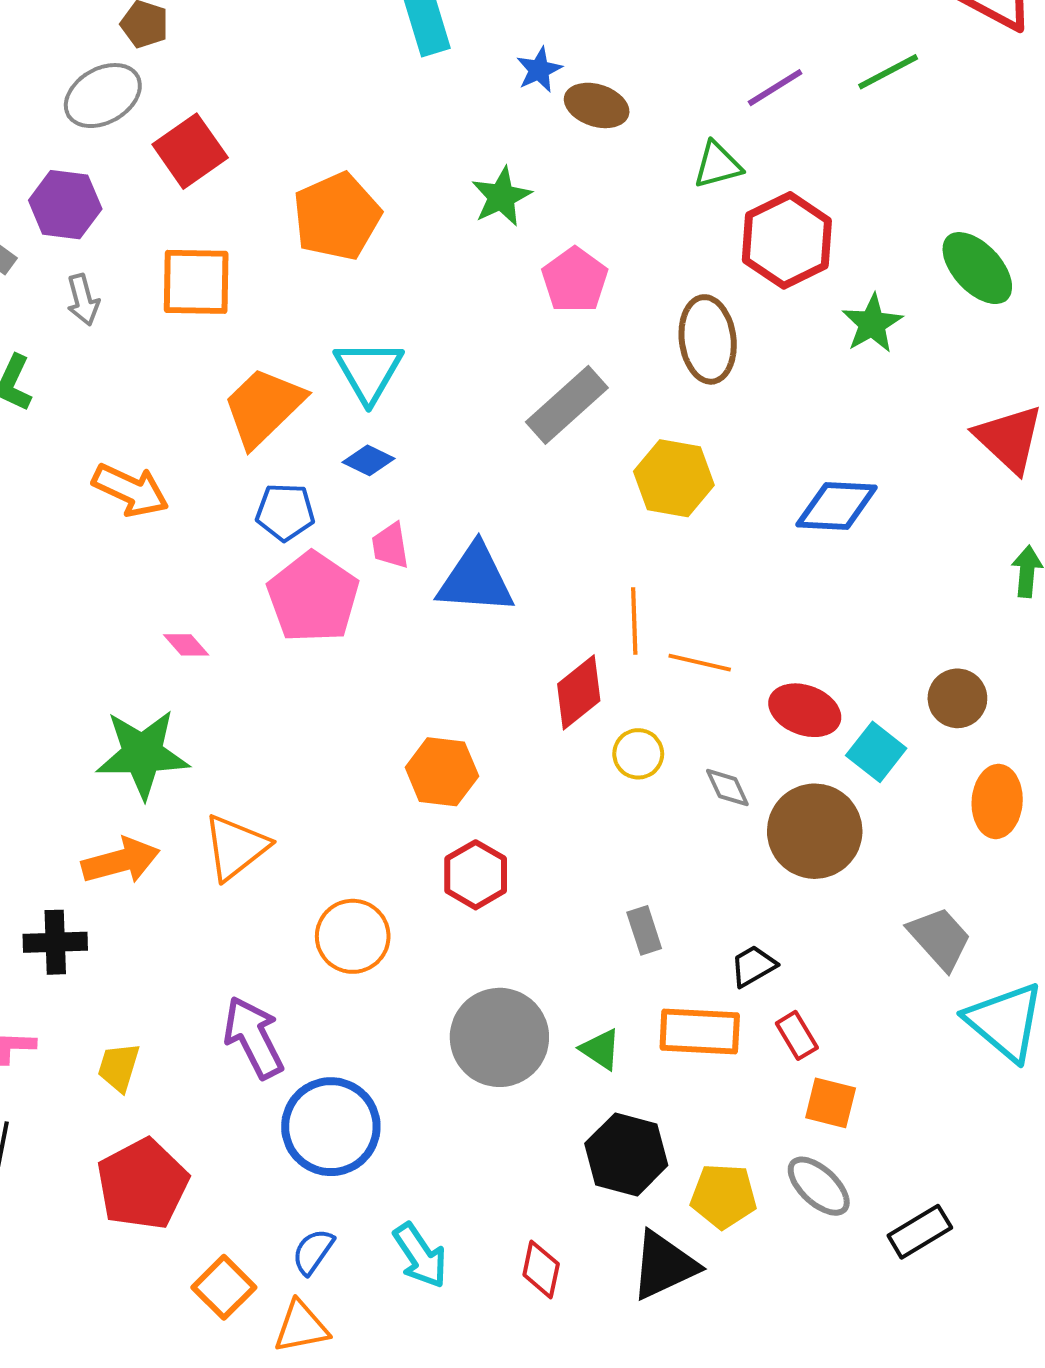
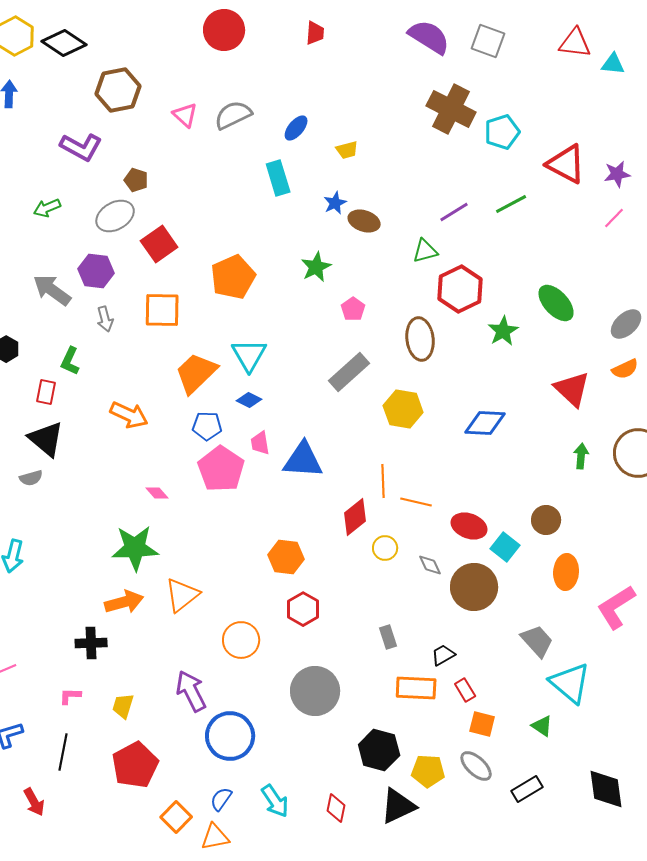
pink pentagon: (575, 280) -> (353, 309), size x0.7
green triangle: (601, 1049) -> (542, 726), moved

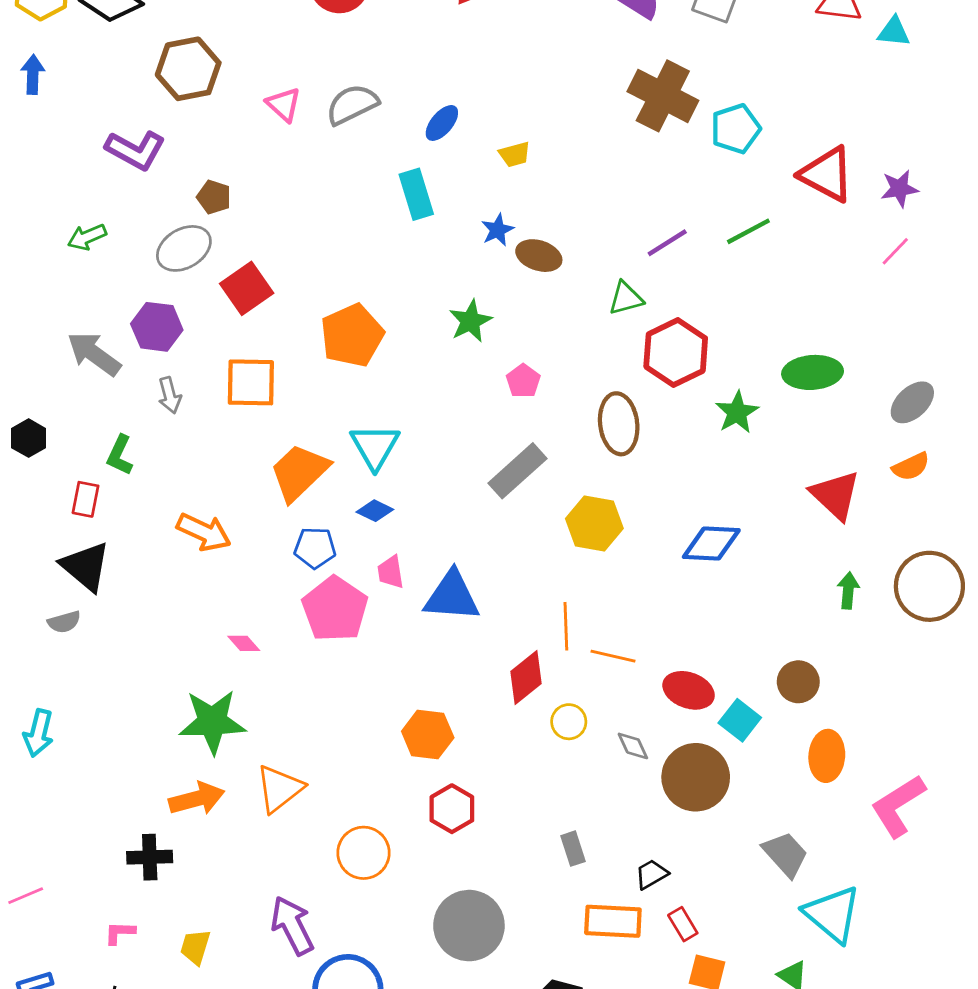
green ellipse: (556, 303) -> (813, 372), turned -51

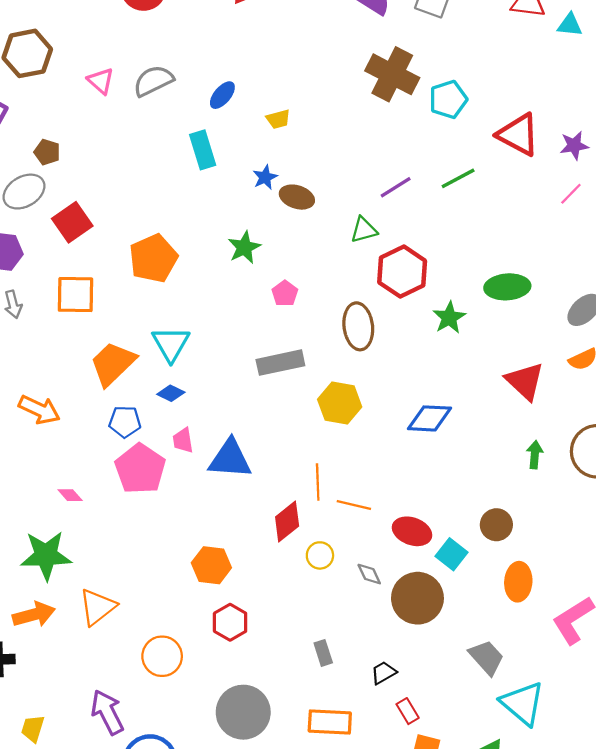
gray rectangle: (517, 471) -> (280, 363), turned 30
orange rectangle: (613, 921) -> (330, 722), moved

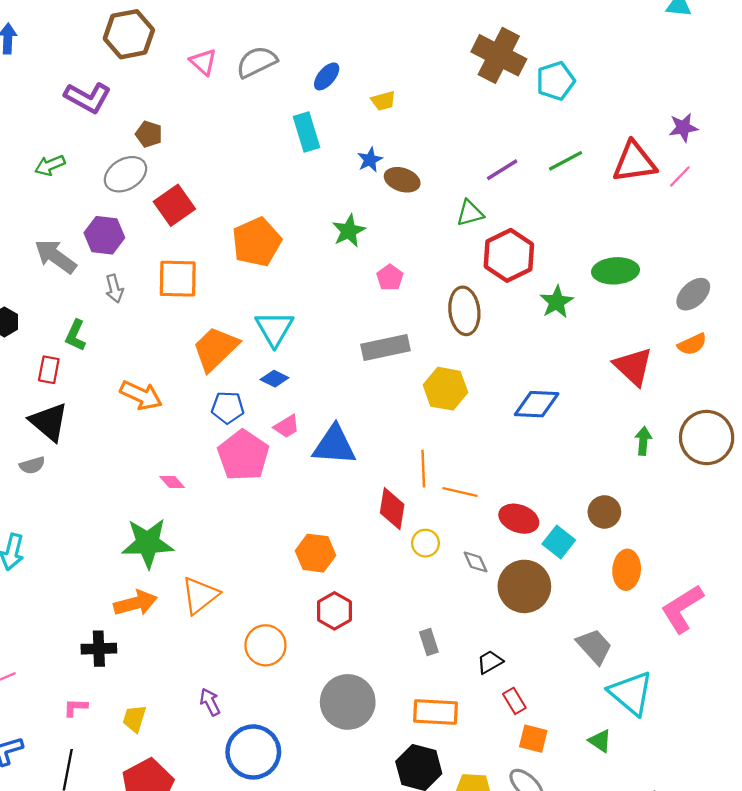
red triangle: (518, 135) -> (634, 162), moved, turned -36
pink trapezoid: (183, 440) -> (287, 426), turned -112
red diamond: (287, 521) -> (392, 509), turned -42
purple arrow: (107, 712) -> (210, 702), size x0.6

